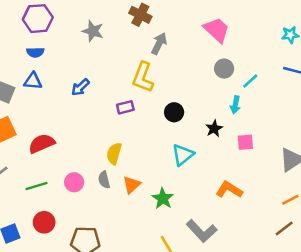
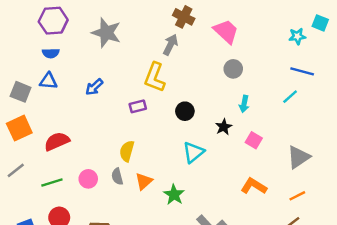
brown cross: (140, 15) -> (184, 17), moved
gray star: (93, 31) -> (106, 33), size x1.4
cyan line: (250, 81) -> (290, 97), moved
pink square: (245, 142) -> (254, 140), turned 35
orange L-shape: (229, 190) -> (254, 186), moved

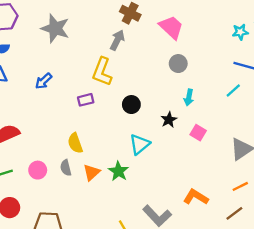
yellow semicircle: (127, 151) -> (75, 143), turned -36
orange L-shape: (254, 186) -> (196, 197), moved
green star: (174, 195) -> (118, 171), moved

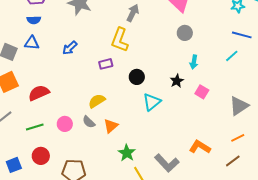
black circle: (131, 105) -> (137, 77), moved
yellow semicircle: (75, 143) -> (97, 101), turned 78
gray semicircle: (66, 168) -> (89, 122), turned -32
green star: (118, 171) -> (127, 153), moved

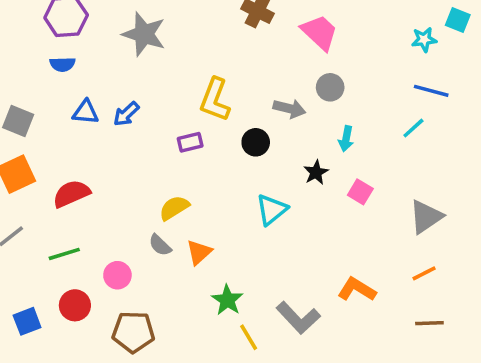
gray arrow: (133, 13) -> (289, 109), moved, turned 78
blue triangle: (32, 43) -> (86, 112), moved
black circle: (137, 77) -> (256, 142), moved
pink circle: (65, 124) -> (117, 275), moved
brown line: (233, 161) -> (429, 323), moved, turned 35

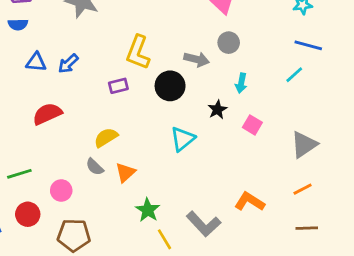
black circle: (256, 142) -> (170, 86), size x1.4
red semicircle: (71, 194) -> (47, 114), moved

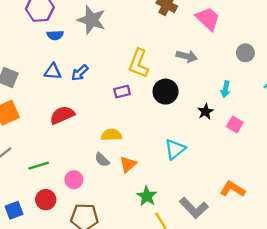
blue semicircle: (18, 24) -> (55, 35), moved
gray circle: (229, 43) -> (245, 53), moved
gray arrow: (197, 59) -> (187, 56), moved
yellow semicircle: (106, 137) -> (111, 135), turned 30
cyan triangle: (183, 139) -> (175, 149), moved

